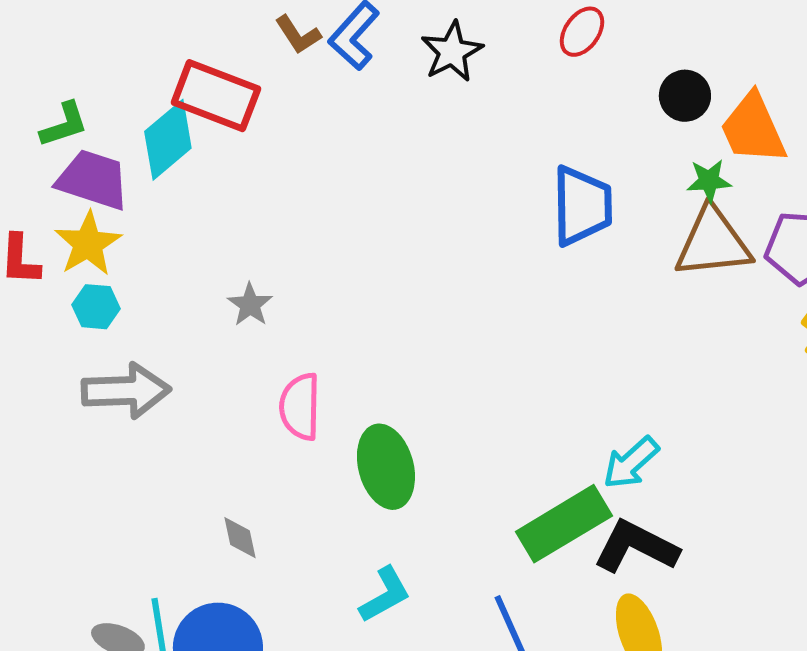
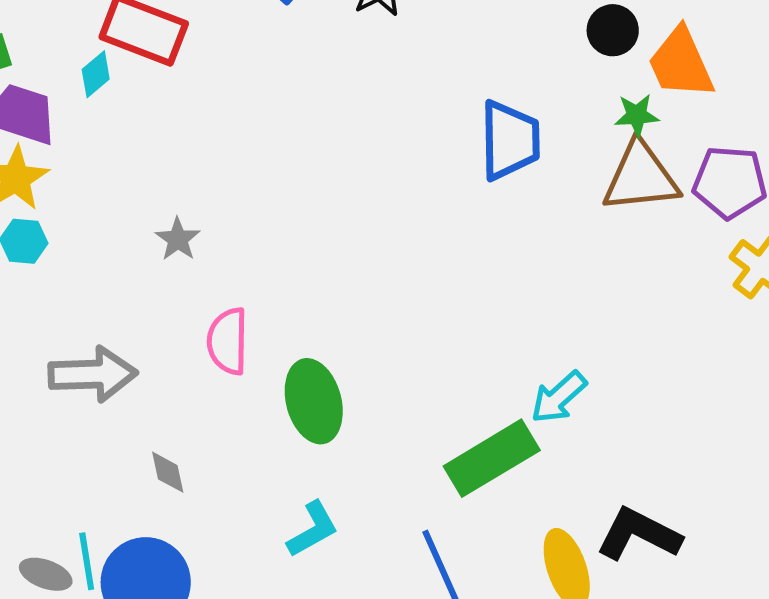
cyan diamond: (168, 140) -> (96, 74), size x0.6
gray arrow: (126, 391) -> (93, 374), moved
black L-shape: (636, 547) -> (639, 534), moved

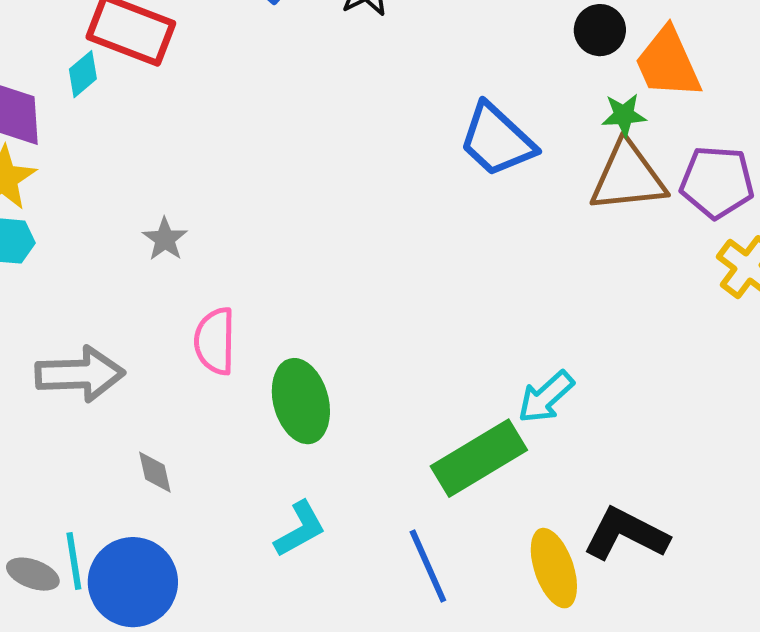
blue trapezoid: (510, 140) -> (497, 140), turned 134

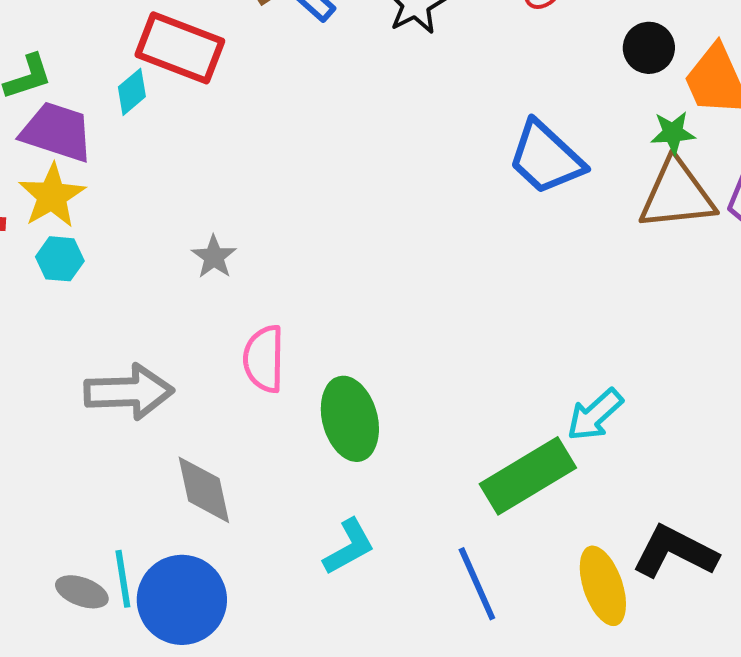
gray diamond: (155, 472) -> (204, 490), size x1.6

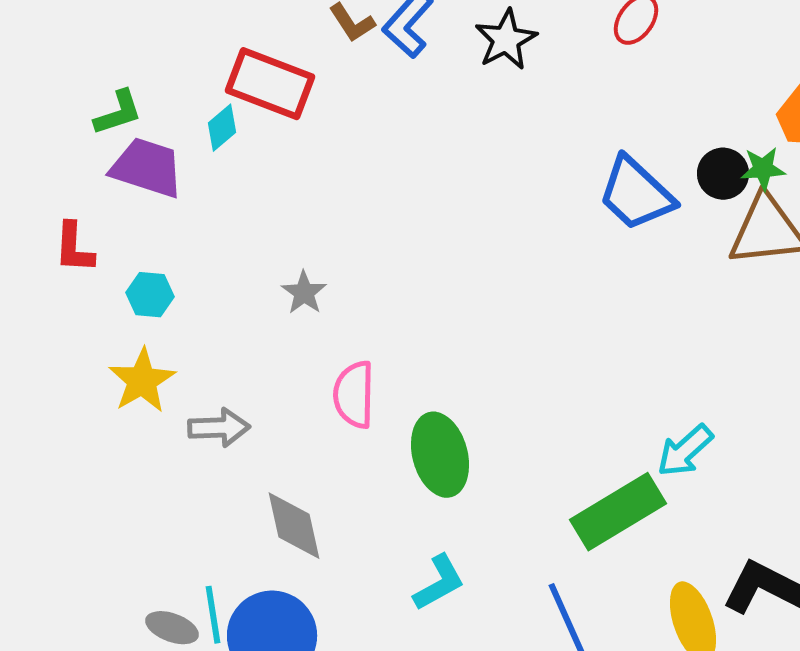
black circle: (649, 48) -> (723, 174), moved
yellow star: (52, 196) -> (142, 381), moved
gray arrow: (129, 392) -> (219, 428), size x0.7

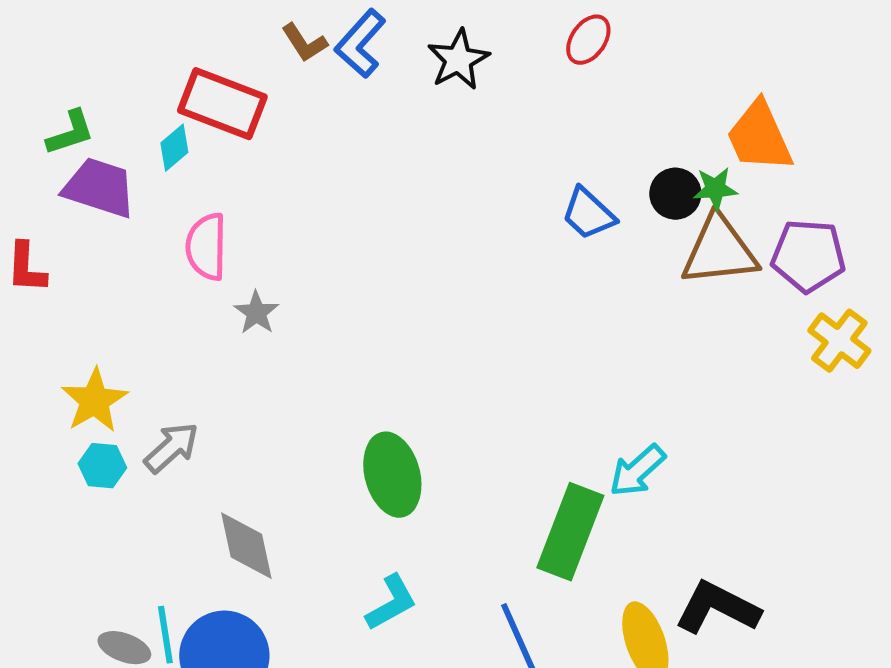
blue trapezoid: (636, 194) -> (588, 214), size x0.7
cyan hexagon: (150, 295) -> (102, 466), moved
pink semicircle: (354, 395) -> (206, 247), moved
gray arrow: (219, 428) -> (171, 448), turned -40
green rectangle: (618, 512) -> (570, 532), turned -38

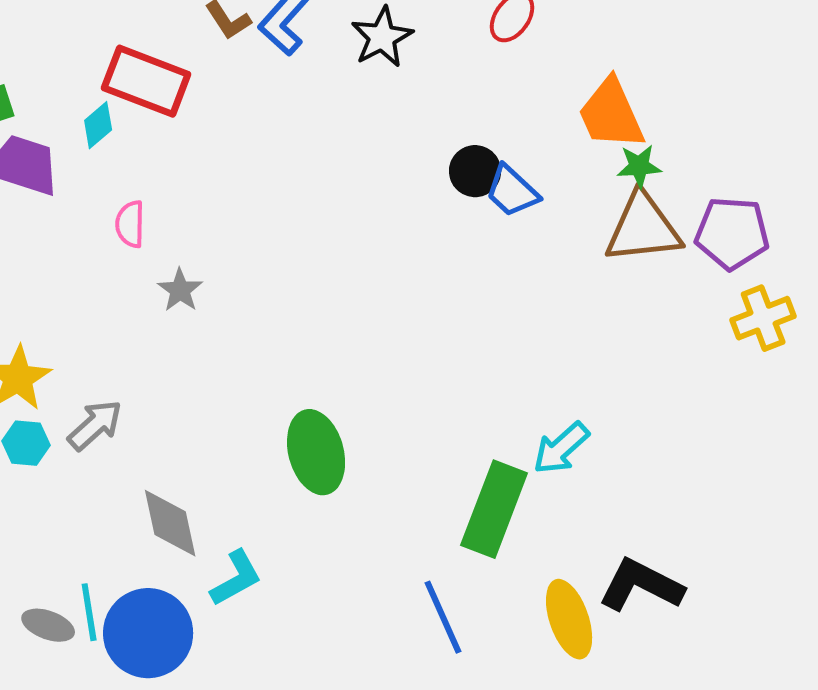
orange trapezoid: (759, 137) -> (611, 114), moved
black circle: (675, 194) -> (475, 171), moved
pink semicircle: (206, 247) -> (130, 224), size x0.7
yellow cross: (839, 341) -> (763, 318), turned 32
cyan L-shape: (391, 603) -> (236, 578), moved

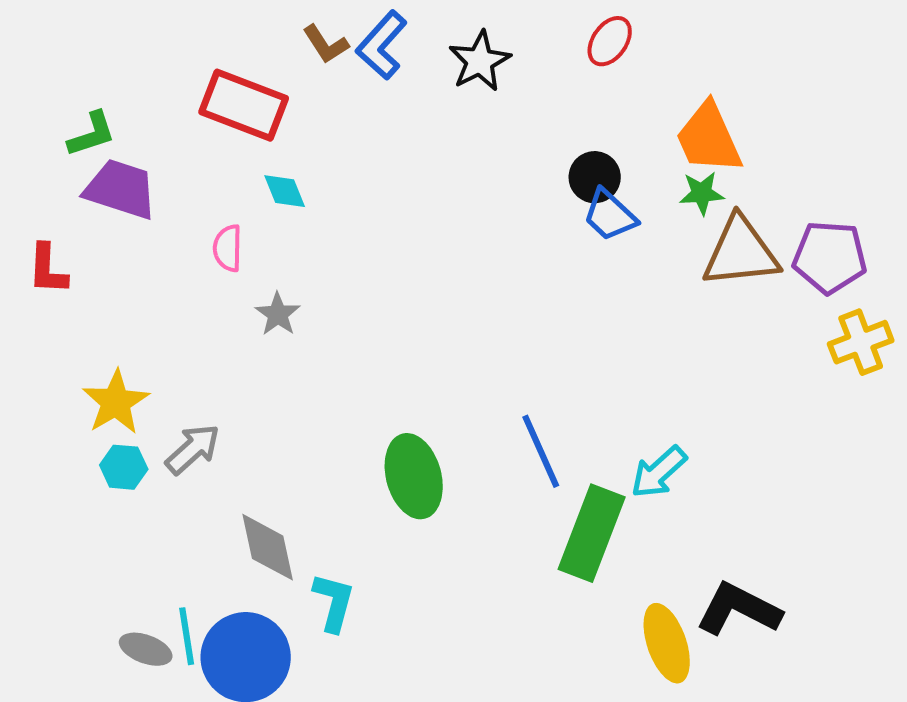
cyan diamond: (98, 125) -> (285, 191), moved, turned -72
green star: (639, 166) -> (702, 193), moved
black circle: (475, 171) -> (595, 177), moved
cyan L-shape: (236, 578) -> (334, 602), turned -46
blue line: (443, 617) -> (541, 451), moved

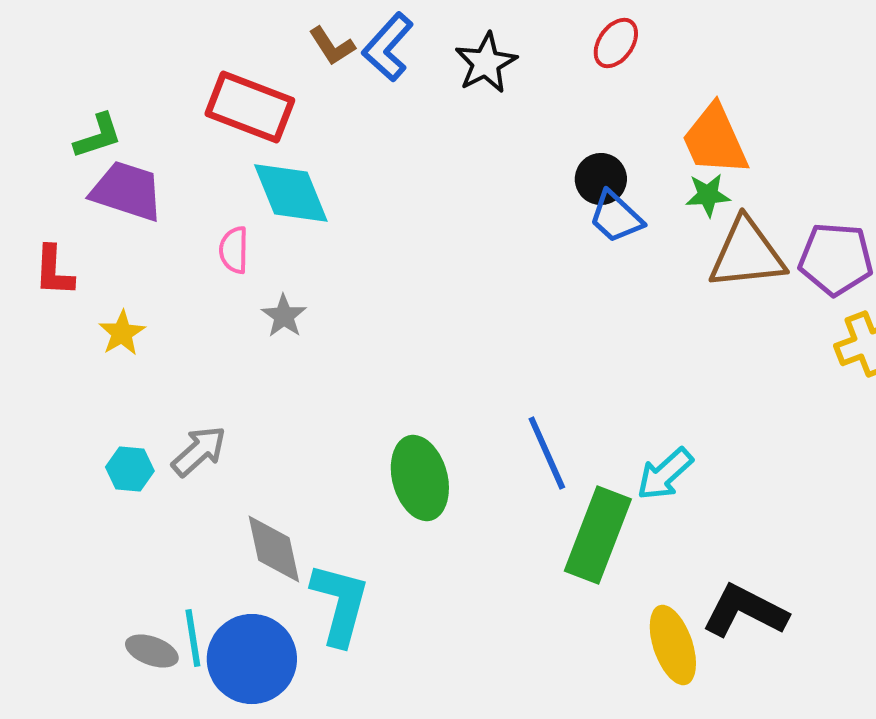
cyan diamond: (285, 191) -> (291, 193), size x1.8
yellow star: (116, 402) -> (122, 333), moved, size x0.7
cyan L-shape: (334, 602) -> (340, 604), size x1.4

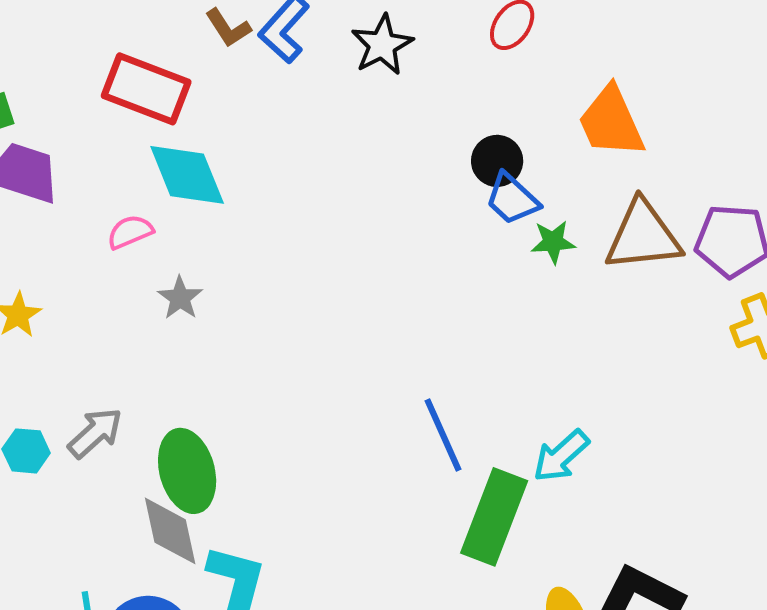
green star: (708, 195) -> (553, 242), moved
pink semicircle: (234, 250) -> (130, 232), turned 66
green ellipse: (420, 478) -> (187, 471), moved

